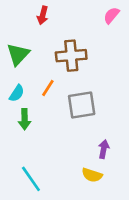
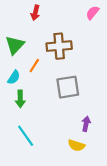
orange line: (48, 88) -> (34, 66), moved
cyan line: (31, 179) -> (26, 136), moved

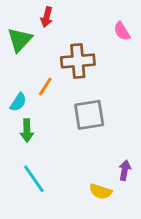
pink semicircle: (93, 13) -> (122, 31), moved, turned -72
green triangle: (15, 45) -> (20, 40), moved
purple arrow: (86, 124) -> (125, 170), moved

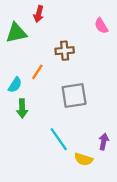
green triangle: (20, 40) -> (16, 33), turned 35
brown cross: (78, 61) -> (65, 51), size x0.7
cyan line: (34, 179) -> (59, 139), moved

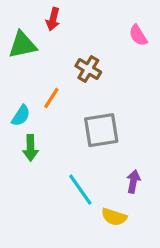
brown cross: (65, 51) -> (88, 69), turned 36
purple arrow: (104, 142) -> (133, 182), moved

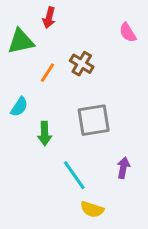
orange line: (51, 98) -> (48, 73), moved
green arrow: (30, 148) -> (45, 134), moved
yellow semicircle: (114, 217) -> (92, 209), moved

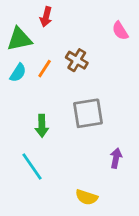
cyan semicircle: (19, 107) -> (18, 73), moved
cyan line: (74, 175) -> (32, 166), moved

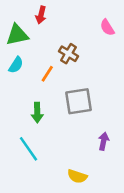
orange line: (45, 69) -> (47, 74), moved

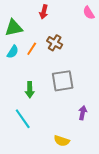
red arrow: (41, 15) -> (44, 12), moved
pink semicircle: (107, 27) -> (89, 13), moved
orange line: (47, 74) -> (32, 49), moved

